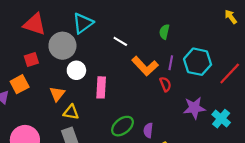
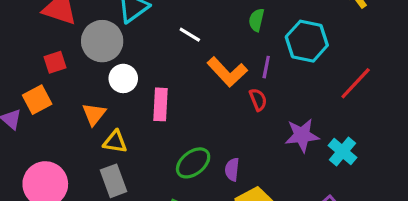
cyan hexagon: (198, 62) -> (307, 41), moved

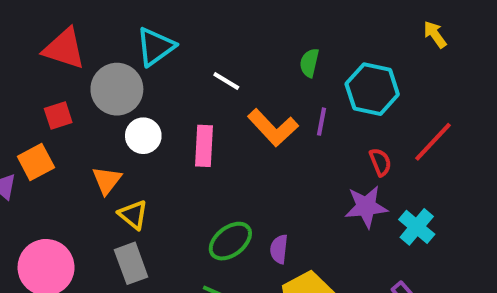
red semicircle: (258, 100) -> (380, 162), moved
pink rectangle: (161, 104) -> (204, 146), moved
yellow triangle: (115, 142) -> (133, 215), turned 30

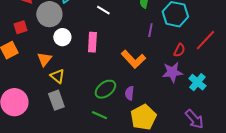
orange L-shape: (273, 128) -> (133, 59), moved
red semicircle: (380, 162) -> (179, 50), turned 48

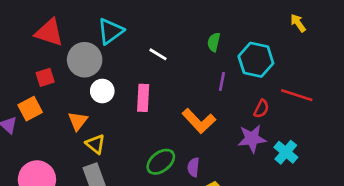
red line: (205, 40) -> (297, 95), turned 65

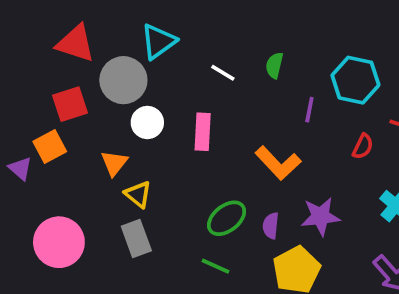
green semicircle: (214, 42) -> (274, 65), moved
red square: (45, 77) -> (70, 104), size x1.4
purple star: (252, 139) -> (320, 216), moved

